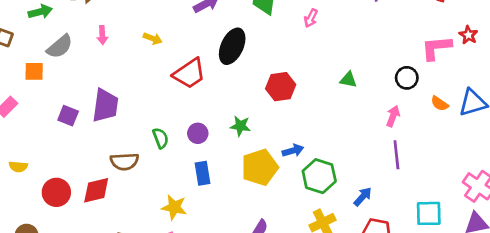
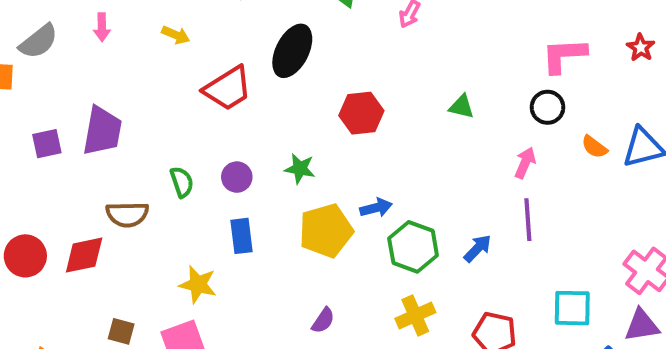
pink L-shape: (436, 48) -> (564, 55), moved
purple square: (68, 116) -> (47, 144), turned -36
blue arrow: (363, 197) -> (478, 248), moved

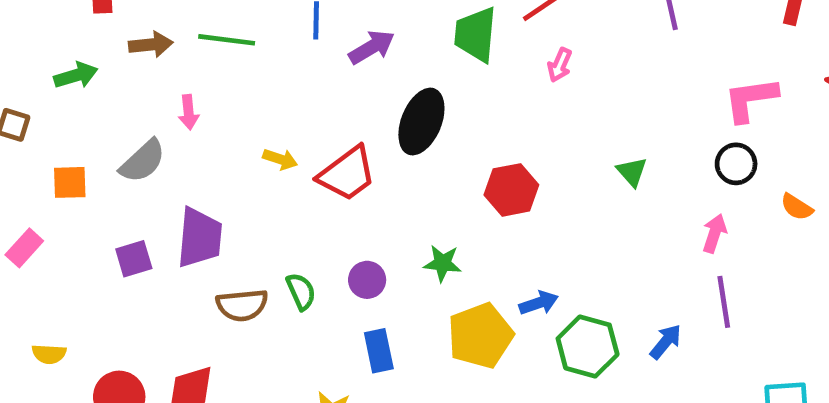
yellow arrow: (176, 35) -> (280, 159), moved
gray semicircle: (39, 41) -> (143, 161), moved
green triangle: (461, 107) -> (632, 172), turned 40
brown semicircle: (127, 214) -> (242, 305), moved

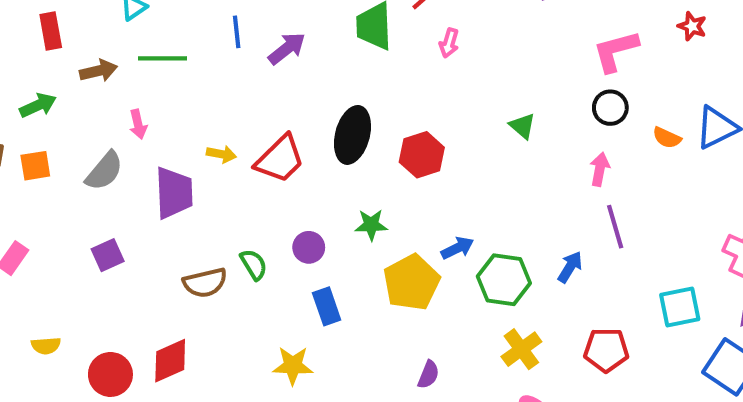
black ellipse: (421, 122) -> (352, 135), moved
orange square: (70, 182) -> (35, 166), moved
purple trapezoid: (200, 238) -> (174, 193), moved

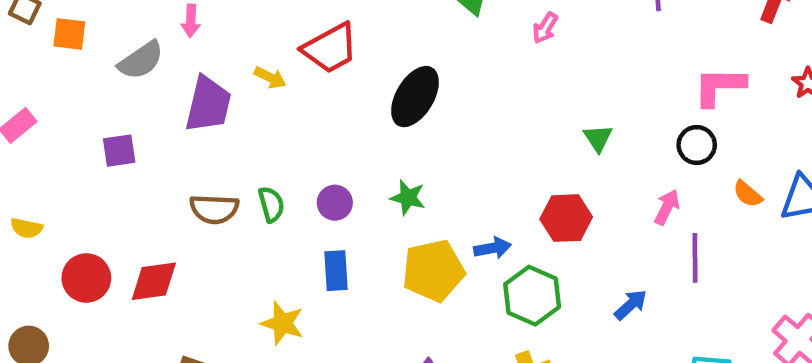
red hexagon: (422, 155) -> (566, 218), moved
red trapezoid: (280, 159) -> (330, 48), moved
purple line: (615, 227) -> (695, 258), moved
blue arrow: (570, 267) -> (631, 305), moved

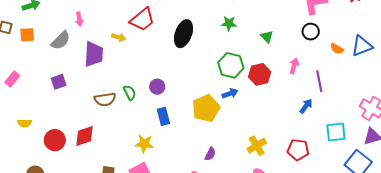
green star: (408, 198) -> (229, 23), moved
pink arrow: (667, 207) -> (294, 66), moved
green hexagon: (532, 296) -> (231, 65), moved
blue arrow: (631, 305) -> (306, 106), moved

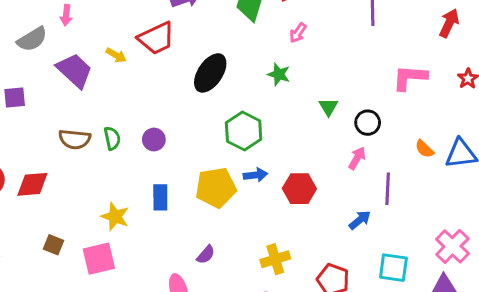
black circle: (311, 32) -> (368, 123), moved
purple trapezoid: (94, 54) -> (75, 70), turned -64
green hexagon: (231, 65) -> (244, 131), moved
red hexagon: (260, 74) -> (299, 189), moved
blue rectangle: (163, 116) -> (160, 197), moved

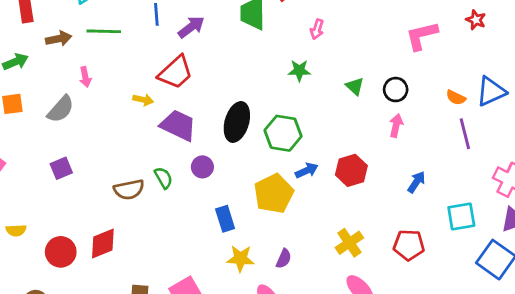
pink arrow: (298, 33) -> (317, 29), moved
purple trapezoid: (75, 70) -> (178, 125), moved
black ellipse: (210, 73) -> (237, 122), moved
purple line: (388, 189) -> (465, 134), moved
yellow star: (115, 217) -> (240, 259), moved

